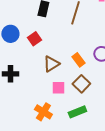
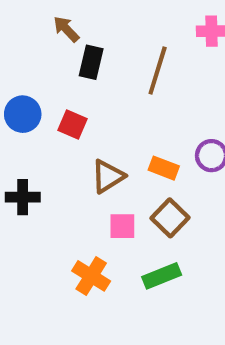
red square: (34, 39) -> (72, 124), turned -32
orange rectangle: (78, 60) -> (164, 168), turned -32

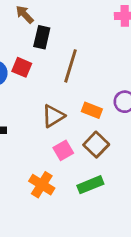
brown line: (158, 71) -> (70, 66), moved
red square: (72, 124) -> (22, 67), moved
pink square: (122, 226) -> (63, 150), turned -30

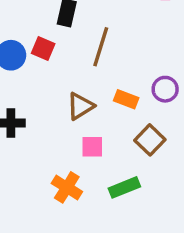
brown square: (96, 145) -> (150, 140), moved
pink square: (63, 150) -> (92, 147), turned 30

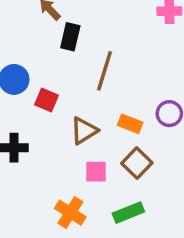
red square: (43, 48) -> (46, 100), moved
brown square: (150, 140) -> (137, 163), moved

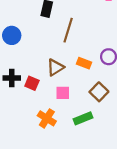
red square: (46, 100) -> (32, 83), moved
brown square: (137, 163) -> (99, 92), moved

